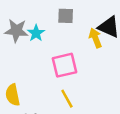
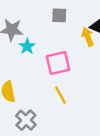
cyan star: (36, 33) -> (27, 46), moved

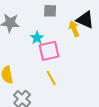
cyan star: (27, 46) -> (37, 38), moved

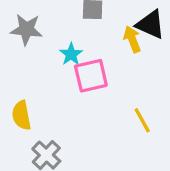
yellow line: (51, 78) -> (142, 120), moved

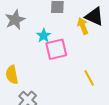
gray star: (26, 29) -> (15, 20), turned -30

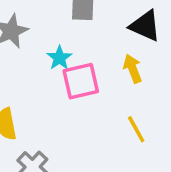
yellow arrow: (83, 26) -> (133, 69), moved

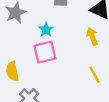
pink square: (81, 81) -> (45, 52), moved

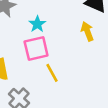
yellow line: (94, 75) -> (52, 73), moved

